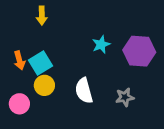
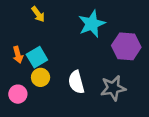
yellow arrow: (42, 16) -> (38, 14), turned -35
cyan star: (101, 45) -> (92, 24), moved, size x1.6
gray star: (125, 97) -> (113, 88), size x1.5

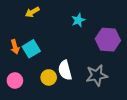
yellow arrow: (38, 14) -> (32, 12), turned 96
cyan star: (92, 24) -> (78, 20), size x0.6
yellow circle: (41, 77) -> (49, 77), moved

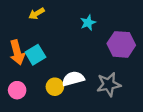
orange arrow: (15, 47) -> (17, 52), size x1.5
white semicircle: (65, 70) -> (73, 79), turned 90

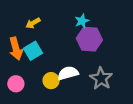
yellow arrow: (37, 13) -> (33, 23), moved
purple hexagon: (121, 44) -> (89, 39), moved
gray star: (109, 84) -> (101, 78), turned -30

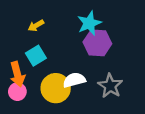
cyan star: (82, 21) -> (89, 23), size x1.5
orange arrow: (16, 49) -> (17, 74), moved
yellow circle: (51, 81) -> (56, 88), size x1.6

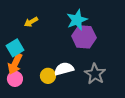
cyan square: (36, 56) -> (15, 48), moved
orange arrow: (17, 74) -> (15, 64), turned 40
yellow circle: (56, 88) -> (48, 76), size x0.6

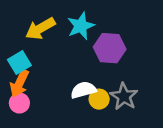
cyan star: (77, 20) -> (81, 26), moved
yellow arrow: (31, 22) -> (40, 29), size x1.6
yellow circle: (48, 76) -> (99, 99), moved

